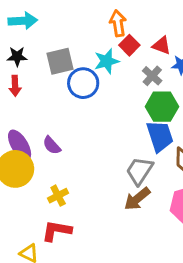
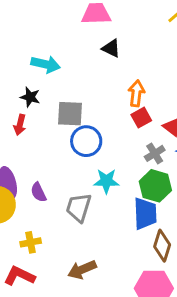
cyan star: (107, 61) -> (106, 181), moved
gray trapezoid: (139, 171) -> (79, 207), moved, turned -32
brown arrow: (137, 199) -> (82, 270), moved

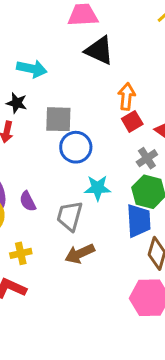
black triangle: (111, 48) -> (99, 50), size x1.5
brown arrow: (82, 270) -> (80, 254), moved

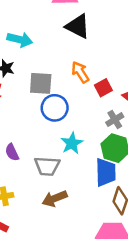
orange arrow: (126, 96) -> (80, 72), moved, turned -40
cyan star: (98, 188) -> (72, 143), turned -30
gray trapezoid: (70, 216) -> (47, 166), turned -104

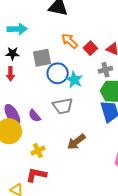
gray cross: (115, 120) -> (105, 70), turned 32
cyan star: (72, 143) -> (74, 80), moved
gray trapezoid: (47, 166) -> (63, 106), moved

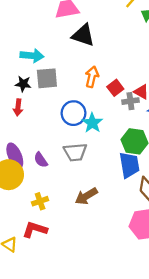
orange arrow: (70, 41) -> (92, 77), turned 54
gray square: (42, 58) -> (47, 78), moved
gray cross: (105, 70) -> (130, 101), moved

